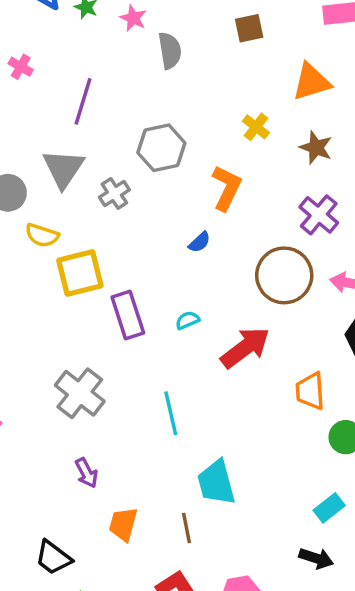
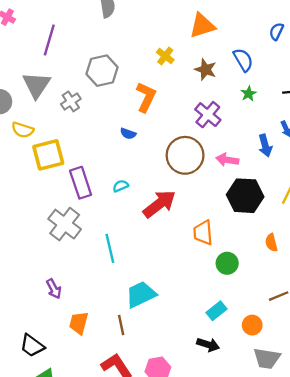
blue semicircle: (199, 242) -> (128, 134), turned 63
gray cross: (80, 393) -> (65, 224), moved
cyan trapezoid: (216, 483) -> (141, 294), turned 80

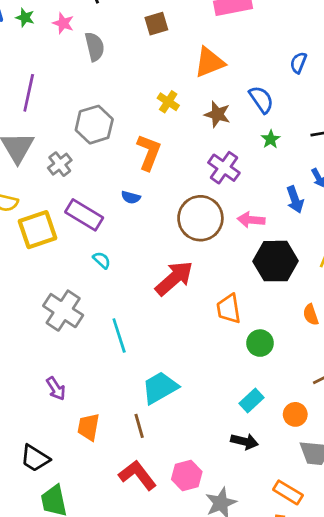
purple rectangle: (81, 183) -> (84, 215), moved, turned -36
cyan semicircle: (121, 186) -> (102, 260), moved, turned 70

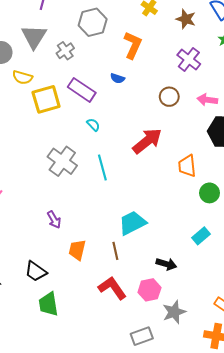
brown circle: (200, 218) -> (169, 97), size x0.6
cyan line: (119, 335) -> (102, 168), moved
black arrow: (244, 442) -> (166, 264), moved

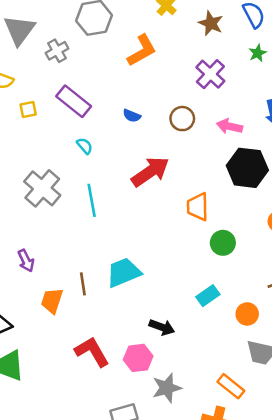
orange L-shape: (133, 45) -> (142, 50), turned 32
blue semicircle: (117, 78) -> (132, 116), moved
yellow square: (46, 99) -> (28, 109), size x0.5
brown line: (115, 251) -> (83, 284), moved

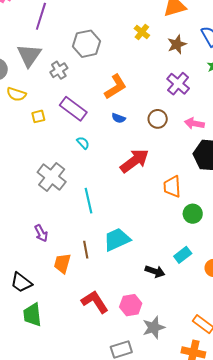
brown star: (211, 23) -> (177, 44), turned 30
orange L-shape: (142, 50) -> (116, 87), moved
cyan line: (92, 200) -> (88, 201), moved
black arrow: (162, 327) -> (155, 271), moved

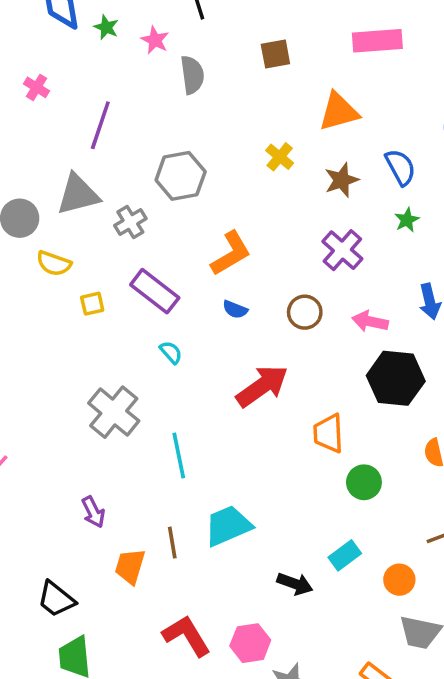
gray triangle: (29, 55) -> (78, 194), turned 40

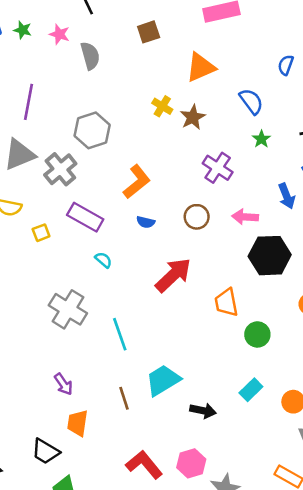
brown star: (342, 180) -> (193, 117), moved
gray cross: (130, 222) -> (60, 169), size x1.4
orange trapezoid: (130, 566) -> (78, 423), moved
black arrow: (295, 584) -> (203, 411), moved

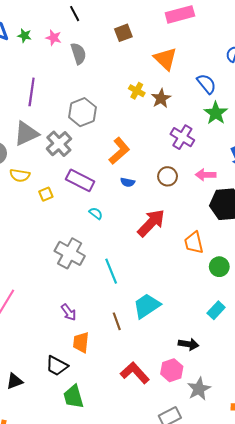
orange triangle: (201, 67) -> (165, 59), turned -50
green star: (261, 139) -> (216, 113), size x1.6
black arrow: (203, 411) -> (189, 344), moved

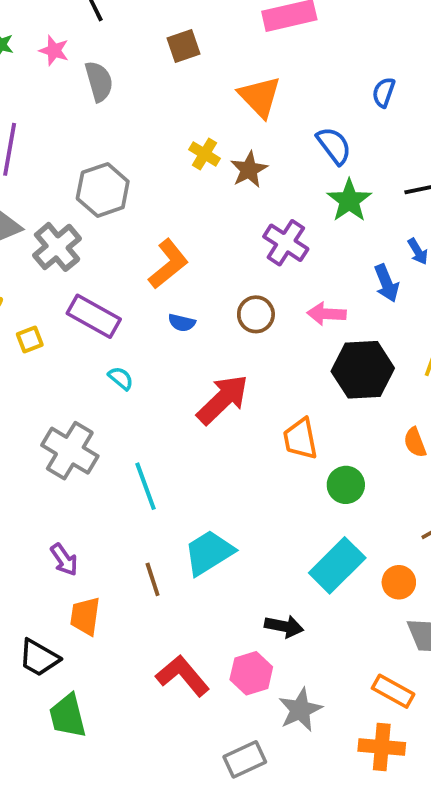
cyan rectangle: (216, 310) -> (337, 565), size x1.6

